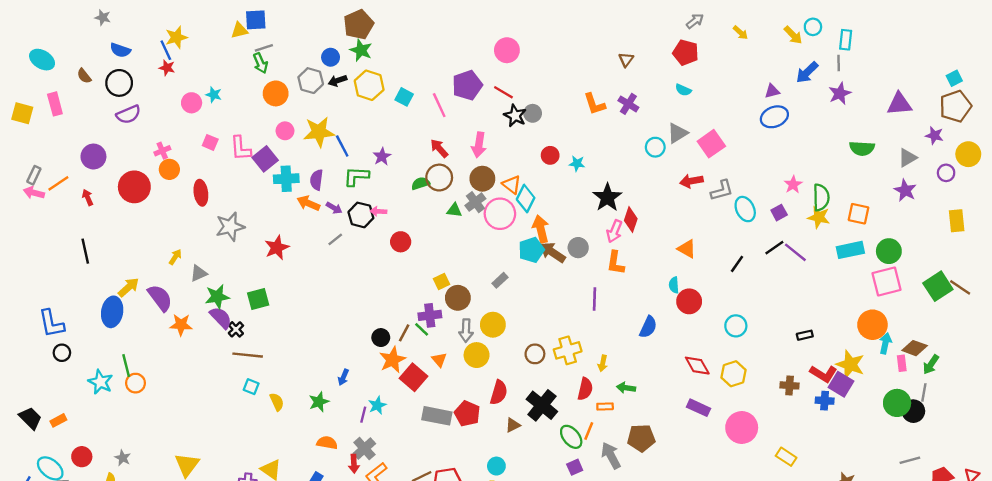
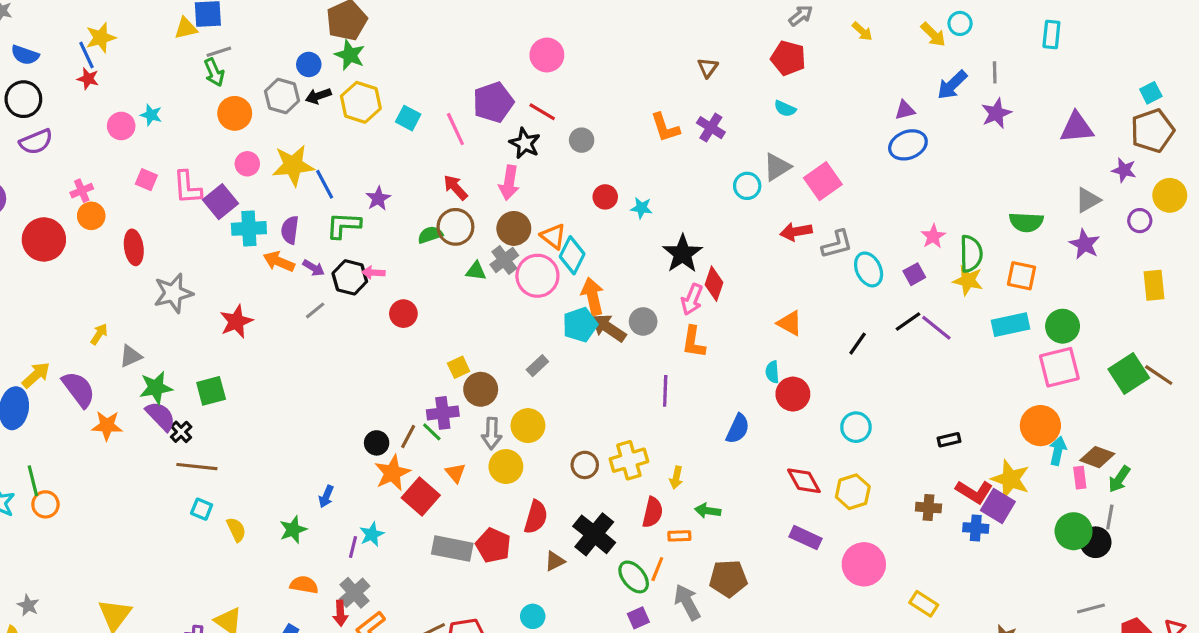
cyan rectangle: (846, 40) -> (1051, 35), moved
black star: (515, 116) -> (525, 143), moved
green semicircle: (862, 148) -> (1026, 222), moved

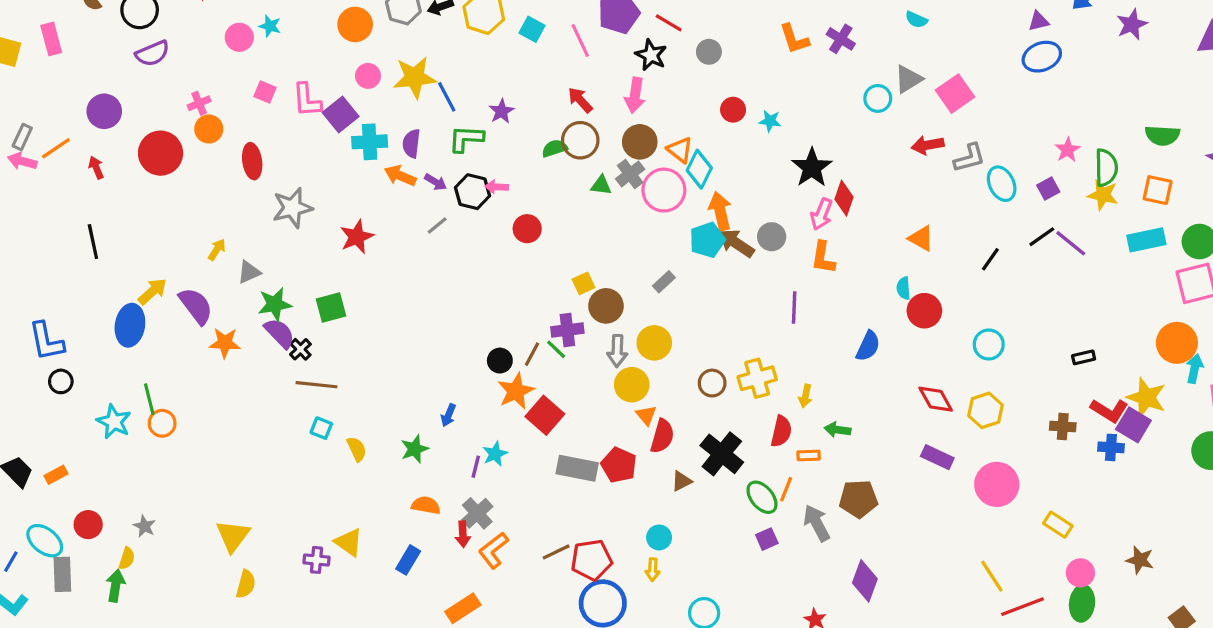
orange triangle: (455, 473) -> (646, 415), moved

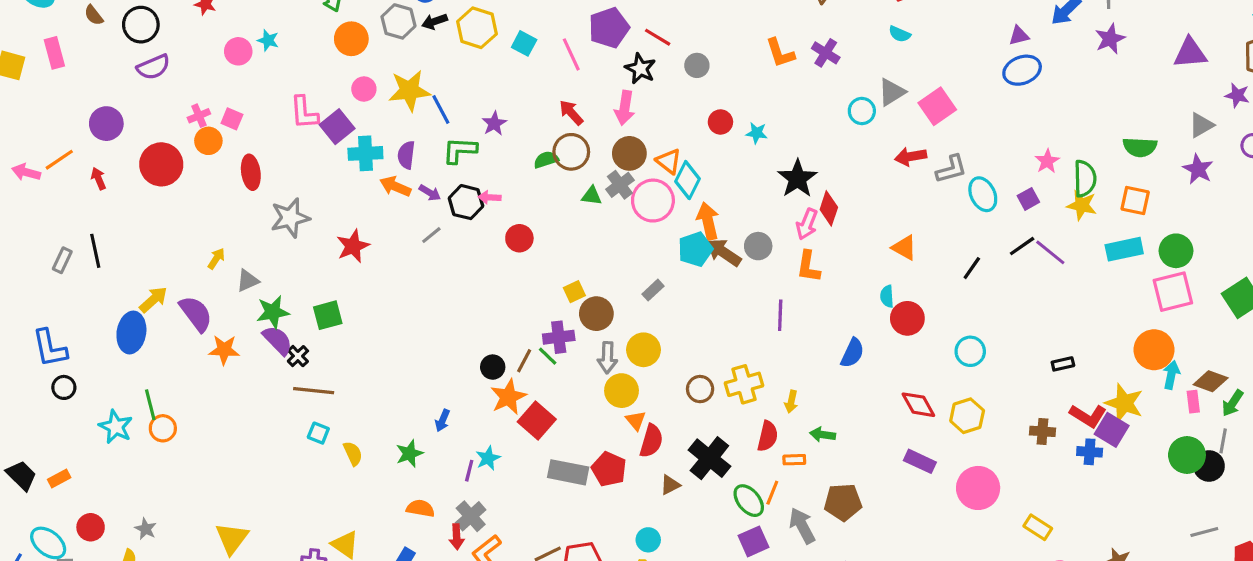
pink square: (265, 92) -> (232, 119), moved
gray rectangle: (22, 137) -> (62, 260), moved
purple square: (767, 539) -> (753, 541), size x1.4

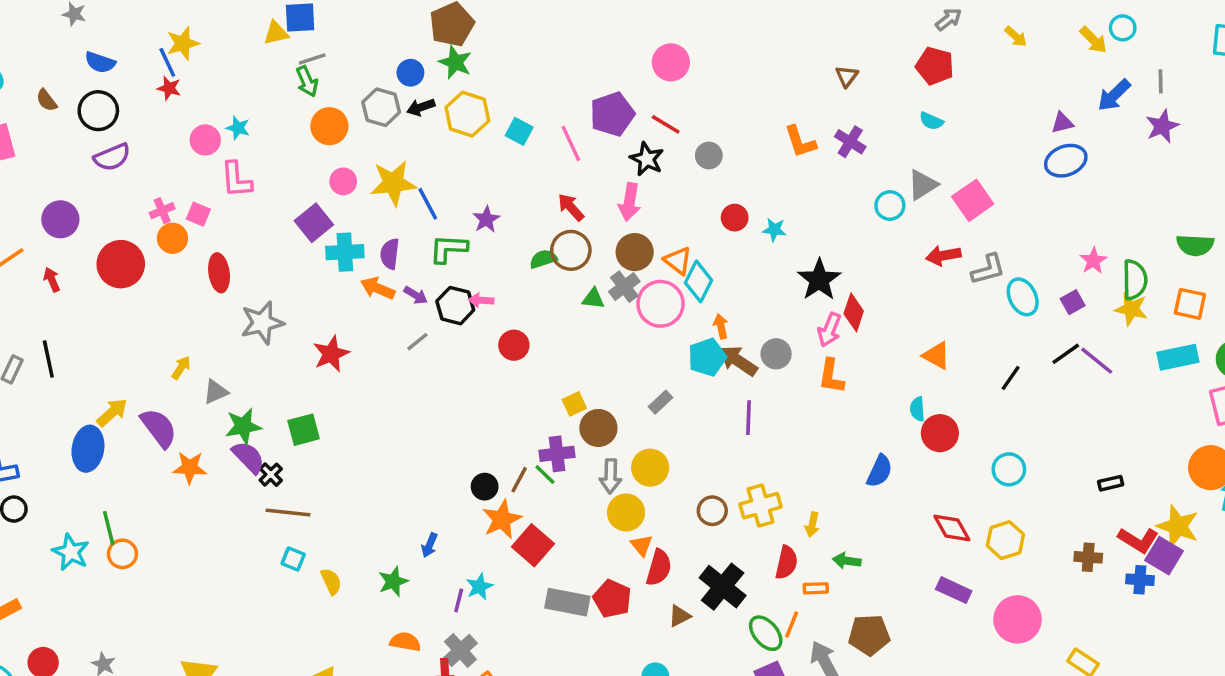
pink L-shape: (304, 113) -> (236, 180), moved
orange arrow: (708, 221) -> (721, 326), size x0.6
purple line: (780, 315) -> (748, 418), moved

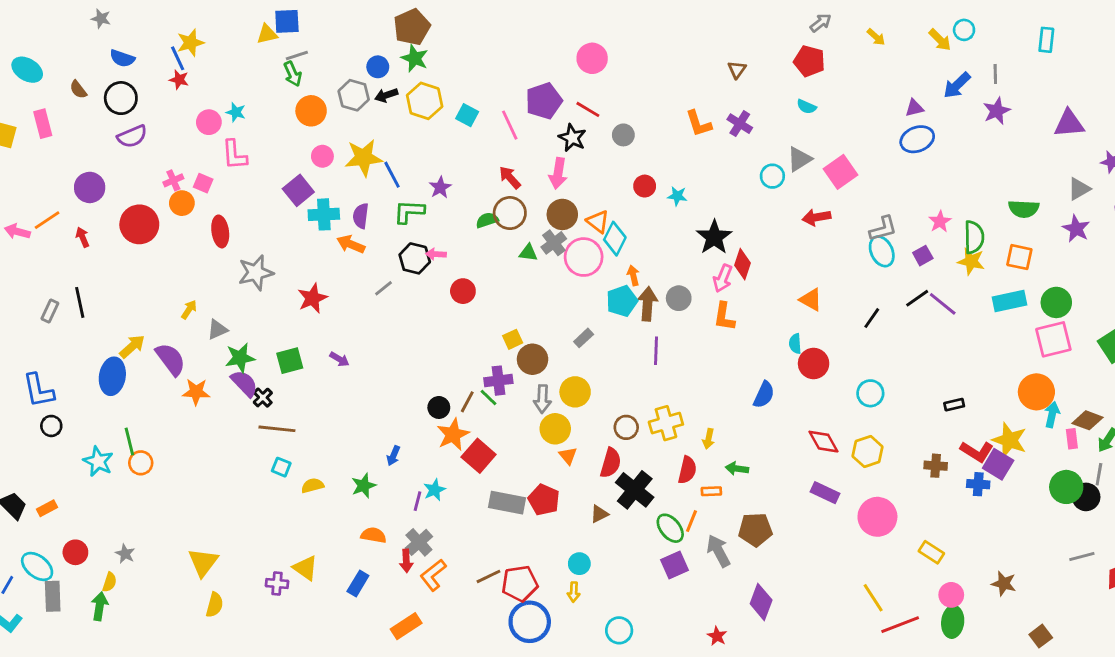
gray L-shape: (988, 269) -> (883, 229), moved
purple arrow: (416, 295) -> (339, 359), moved
brown arrow: (738, 361) -> (647, 304), turned 60
red semicircle: (659, 568) -> (611, 463), moved
yellow semicircle: (331, 581) -> (312, 486), turned -80

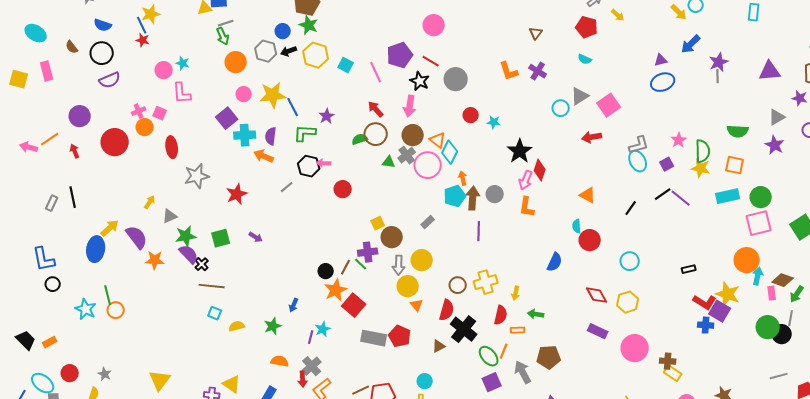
yellow arrow: (876, 37) -> (618, 15), moved
gray line: (995, 74) -> (718, 76), moved
gray circle: (623, 135) -> (456, 79), size x1.5
brown cross: (936, 466) -> (668, 361), moved

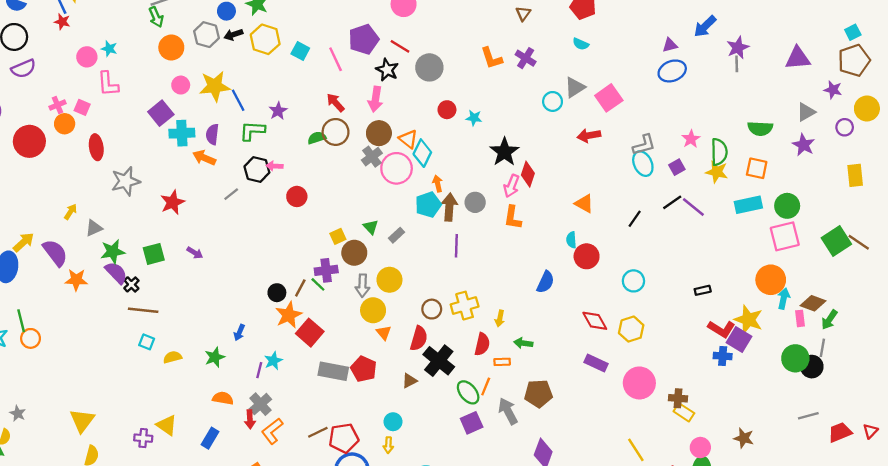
green triangle: (389, 162) -> (371, 227), moved, turned 40

